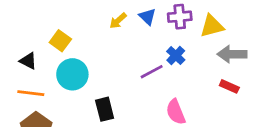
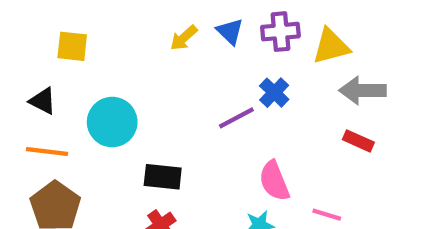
yellow square: (60, 41) -> (72, 46), moved, turned -30
black rectangle: (105, 109) -> (163, 177), turned -70

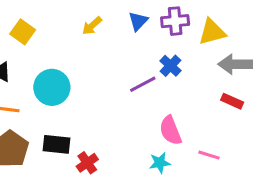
blue triangle: (230, 32) -> (138, 21), turned 30
yellow arrow: (184, 38) -> (92, 26), moved
yellow square: (72, 46) -> (23, 32), turned 30
black rectangle: (163, 177) -> (56, 144), moved

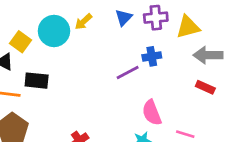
yellow square: (23, 32) -> (20, 42), moved
blue cross: (170, 66) -> (152, 56), turned 36
cyan circle: (52, 87) -> (54, 31), moved
black rectangle: (56, 144) -> (37, 81), moved

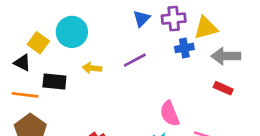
yellow arrow: (83, 22) -> (92, 68), moved, turned 48
blue cross: (152, 56) -> (184, 48), moved
purple line: (128, 73) -> (135, 60), moved

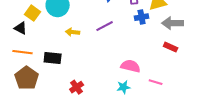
black rectangle: (54, 82) -> (53, 58), moved
pink semicircle: (170, 114) -> (131, 66), turned 126

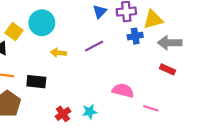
cyan star: (124, 87) -> (90, 112), moved

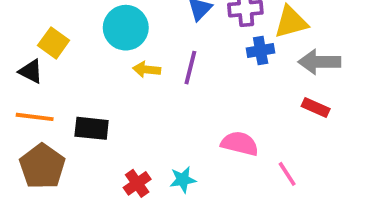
cyan circle: (42, 23) -> (126, 28), moved
purple line: (94, 46) -> (190, 68), turned -48
yellow arrow: (59, 53) -> (147, 69), moved
pink line: (151, 108) -> (287, 174), turned 40

